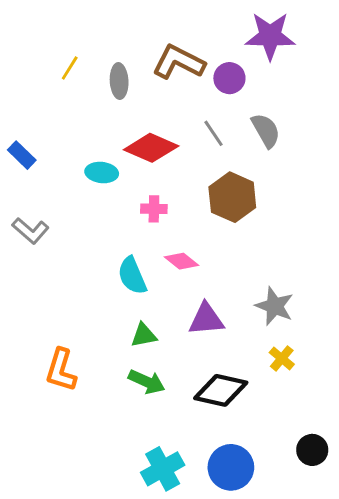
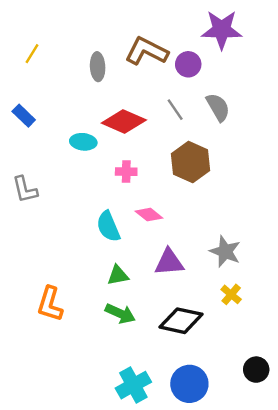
yellow line: (70, 68) -> (32, 54), moved
blue rectangle: (22, 155) -> (24, 116), moved
gray L-shape: (30, 231) -> (25, 189), turned 36

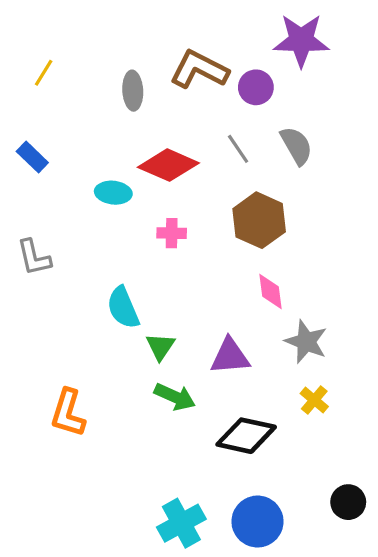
pink diamond: (149, 215) -> (270, 291), moved, turned 44
cyan semicircle: (108, 226) -> (123, 308), moved
green triangle: (118, 275) -> (160, 347), moved, turned -45
green arrow: (120, 314) -> (175, 397), moved

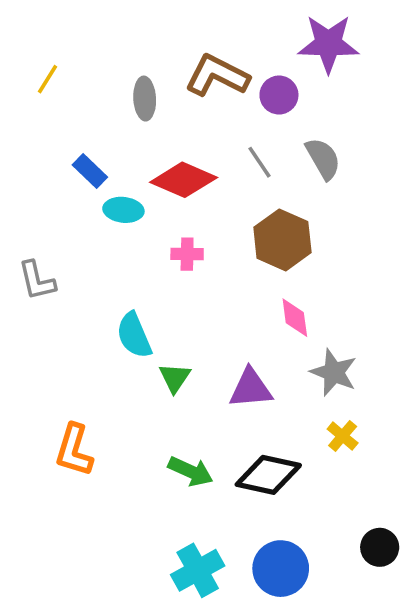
blue rectangle: (32, 157) -> (90, 171), moved
green arrow: (175, 397) -> (191, 471), moved

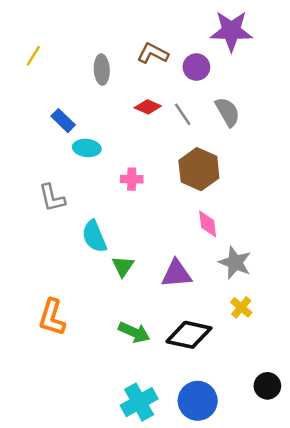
brown L-shape: (217, 76) -> (153, 53), size x0.7
red diamond: (184, 180) -> (148, 107), moved, size x0.6
gray L-shape: (37, 281) -> (52, 198), moved

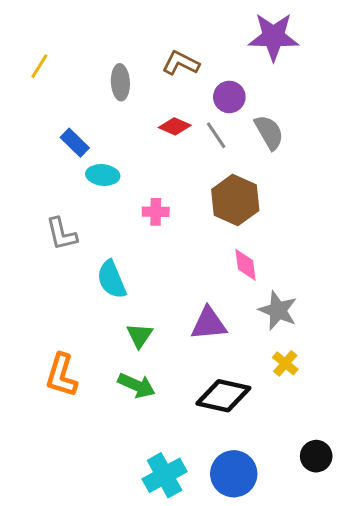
purple circle: (196, 67) -> (229, 97), moved
green triangle: (123, 266) -> (140, 335), moved
green arrow: (134, 332) -> (137, 385), moved

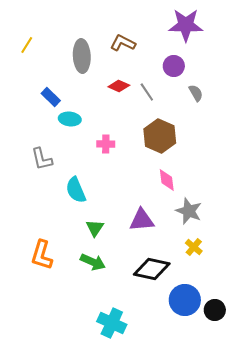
gray ellipse: (120, 82) -> (82, 56), size x1.4
purple circle: (229, 97) -> (174, 66), moved
gray semicircle: (269, 132) -> (196, 93), moved, size x0.7
blue circle: (234, 474) -> (185, 300), moved
cyan cross: (165, 475) -> (112, 323), turned -36

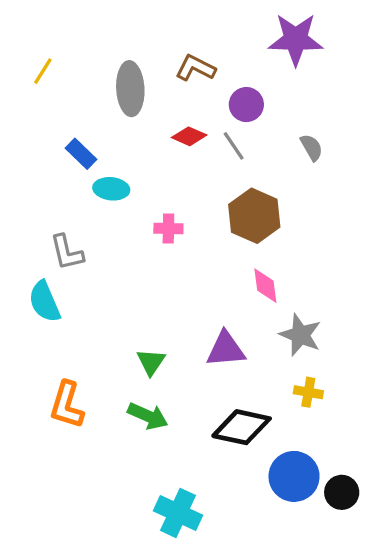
purple circle: (174, 66) -> (246, 105), moved
cyan semicircle: (76, 190) -> (44, 302), moved
yellow cross: (194, 247) -> (308, 392), turned -30

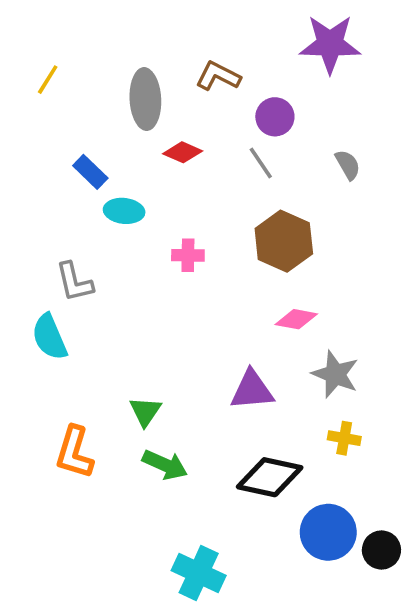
red diamond: (189, 136) -> (183, 152), moved
pink diamond: (265, 286) -> (296, 319), turned -72
green triangle: (151, 362) -> (145, 412), moved

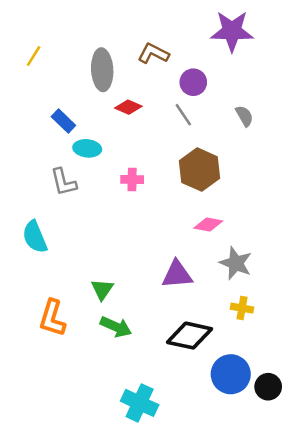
gray L-shape: (74, 282) -> (63, 182), moved

